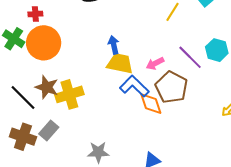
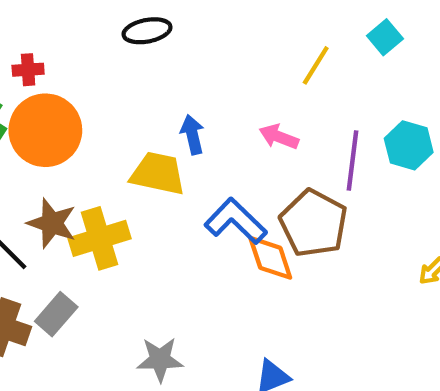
purple line: (190, 57) -> (352, 161), turned 52
yellow trapezoid: (120, 63) -> (158, 174), moved
pink arrow: (155, 63) -> (279, 137), moved, turned 48

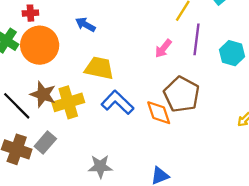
blue arrow: (192, 135) -> (85, 25), moved, turned -48
pink arrow: (279, 137) -> (163, 49), turned -72
purple line: (352, 161) -> (196, 39), moved
blue L-shape: (236, 221) -> (117, 102), moved

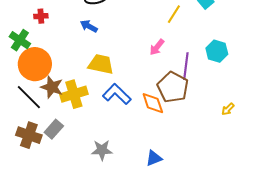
purple line: (196, 39) -> (186, 66), moved
orange circle: (40, 45) -> (35, 64), moved

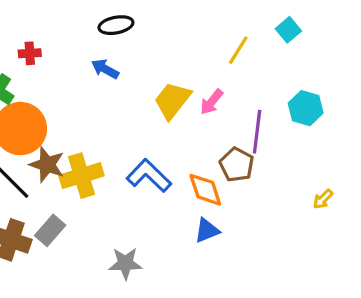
yellow trapezoid: (101, 64) -> (172, 100), moved, turned -64
brown pentagon: (173, 87) -> (237, 165), size x0.7
blue triangle: (154, 158) -> (207, 230), moved

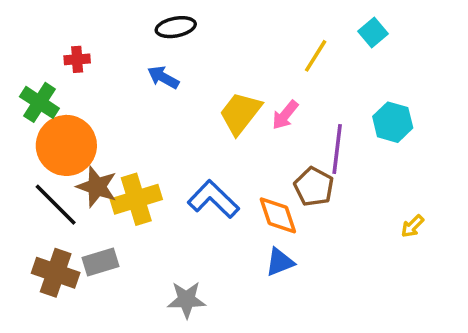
gray rectangle: (50, 230) -> (100, 262), turned 32

